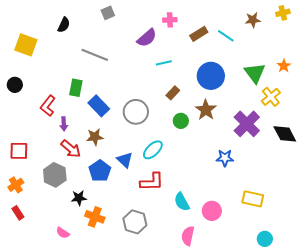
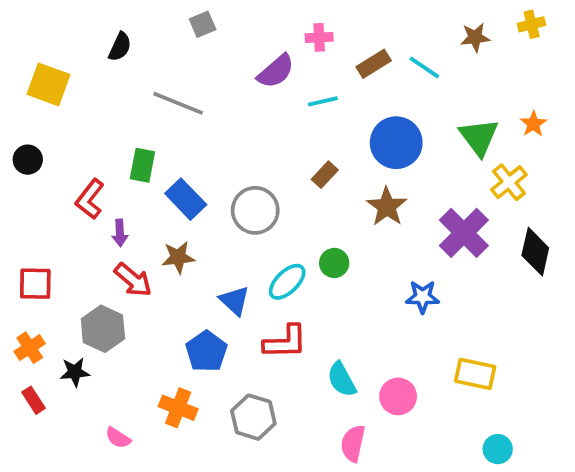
cyan line: (164, 63) -> (323, 101), moved
green circle: (181, 121) -> (334, 263), moved
black diamond: (285, 134) -> (535, 252), turned 40
blue pentagon: (100, 171) -> (206, 351), moved
black star: (79, 198) -> (75, 372), moved

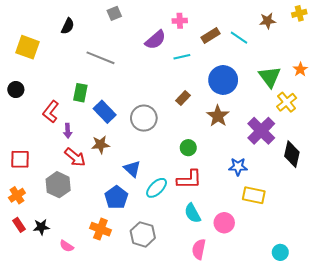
black diamond: (535, 252) -> (292, 154), moved
cyan ellipse: (287, 282) -> (157, 188), moved
red L-shape: (285, 342) -> (189, 179), moved
black star: (75, 372) -> (41, 227), moved
yellow rectangle: (475, 374) -> (254, 195), moved

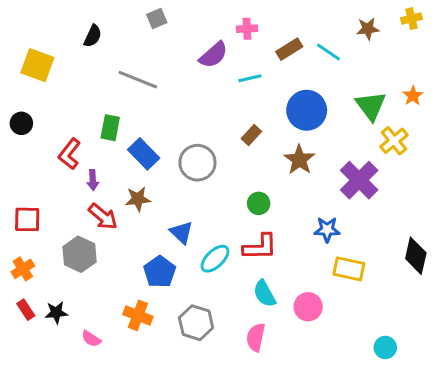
black diamond: (292, 154) -> (416, 256), moved
pink semicircle: (199, 249) -> (256, 337), moved

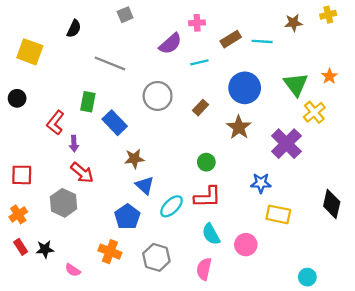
cyan line: (328, 52) -> (262, 41), turned -30
gray circle: (197, 163) -> (158, 96), moved
brown star: (138, 199) -> (134, 159), moved

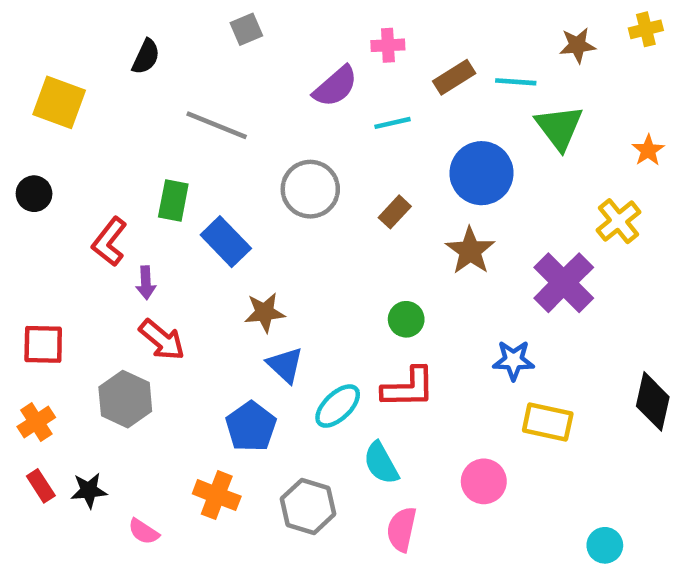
green triangle: (296, 84) -> (559, 127), moved
cyan semicircle: (211, 234) -> (381, 463), moved

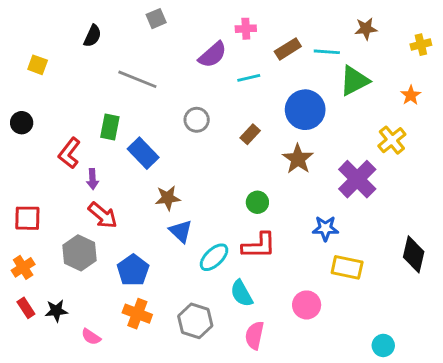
yellow cross: (646, 29) -> (421, 45), moved
yellow square: (59, 102) -> (38, 65), size x0.6
green triangle: (559, 127) -> (354, 81), turned 40
gray circle: (310, 189) -> (197, 120), size x0.7
blue pentagon: (251, 427) -> (133, 270), moved

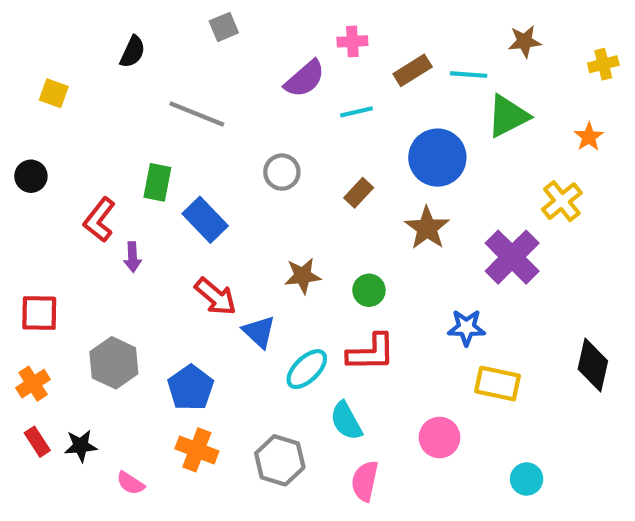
brown star: (168, 198) -> (303, 276), moved
red arrow: (103, 215) -> (216, 296), moved
cyan circle: (383, 345) -> (527, 479), moved

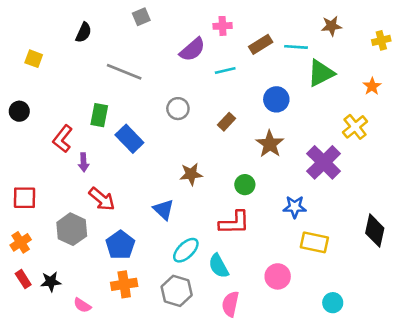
blue circle: (437, 158) -> (276, 99), size x0.7
green circle: (369, 290) -> (245, 185), moved
red arrow: (216, 296) -> (102, 199), moved
cyan ellipse: (307, 369) -> (186, 250), moved
orange cross: (197, 450) -> (124, 284), turned -30

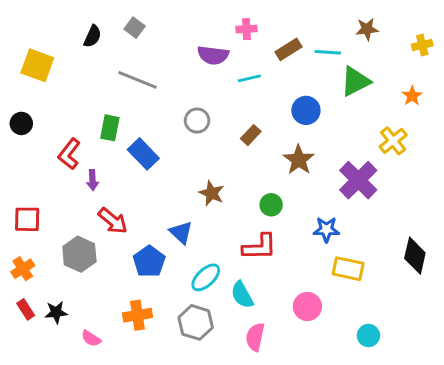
gray square: (141, 17) -> (135, 28), moved, turned -30
purple semicircle: (192, 50) -> (213, 55), turned 48
yellow square: (34, 59) -> (37, 65), size x1.6
brown star: (191, 174) -> (212, 193), turned 30
blue pentagon: (120, 245) -> (149, 261), moved

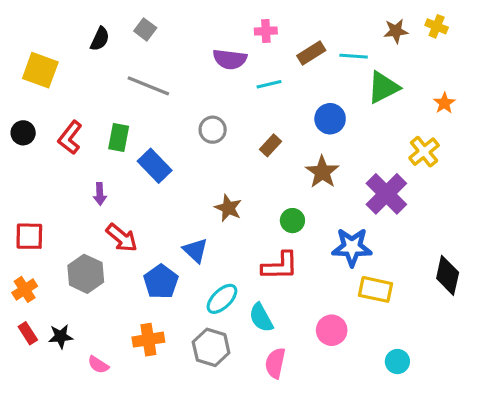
yellow cross: (422, 45) -> (437, 26), moved, turned 36
red L-shape: (69, 154) -> (70, 138), moved
blue star: (326, 229) -> (352, 247), size x1.4

